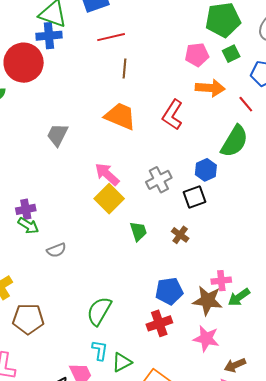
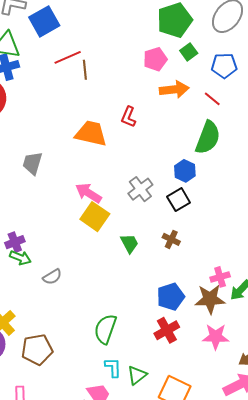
brown line: (124, 68) -> (85, 70), moved
red L-shape: (173, 115) -> (129, 117), moved, size x0.7

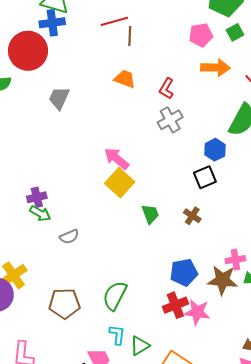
orange trapezoid: (91, 134) -> (125, 79), moved, size x0.7
gray trapezoid: (32, 163) -> (59, 98), moved
gray cross: (140, 189) -> (170, 120), moved
pink star: (216, 337) -> (197, 312), moved
brown pentagon: (37, 350) -> (64, 303), moved

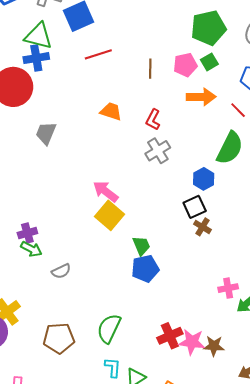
green square: (235, 32) -> (209, 62), moved
brown line: (130, 36) -> (150, 69), moved
brown cross: (192, 216) -> (202, 227), moved
blue pentagon: (184, 272) -> (145, 269), moved
brown star: (223, 280) -> (214, 346), moved, size x0.7

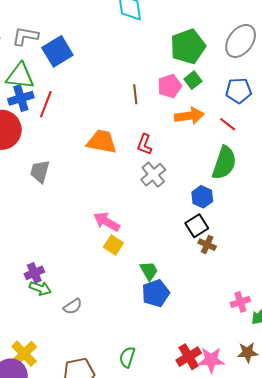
red line: (98, 54) -> (46, 104), moved, turned -44
orange trapezoid: (111, 111) -> (102, 142), size x1.4
yellow square: (110, 215) -> (113, 245), size x0.7
green semicircle: (109, 328) -> (127, 357), size x0.7
brown star: (214, 346) -> (248, 352), moved

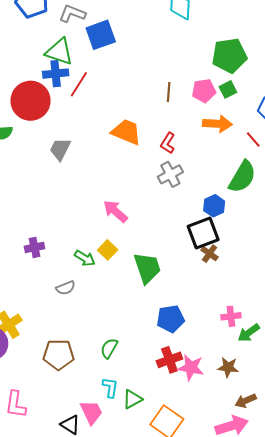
black square: (197, 226) -> (203, 233), size x1.4
yellow square: (113, 245) -> (108, 250), moved
green trapezoid: (149, 271) -> (147, 268), size x1.6
green arrow: (40, 288) -> (85, 258), moved
blue pentagon: (156, 293) -> (171, 319), moved

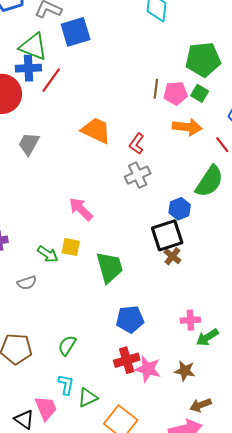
green square: (228, 89) -> (200, 93), turned -36
brown line: (169, 92) -> (156, 89), moved
yellow square: (108, 250) -> (71, 247), turned -36

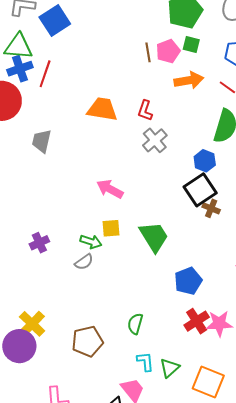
gray semicircle: (27, 283) -> (84, 262), moved

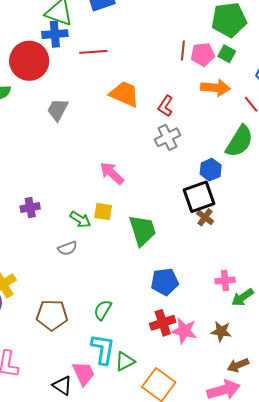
red line: (45, 74) -> (93, 52), moved, turned 52
gray semicircle: (84, 262) -> (67, 248), moved
cyan L-shape: (145, 362) -> (103, 349), size x1.5

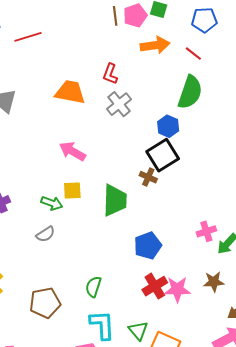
orange trapezoid: (124, 94) -> (70, 92), moved
brown cross: (205, 217) -> (148, 177), moved
green trapezoid: (142, 230) -> (115, 200), turned 32
green triangle: (125, 361) -> (138, 330), moved, turned -30

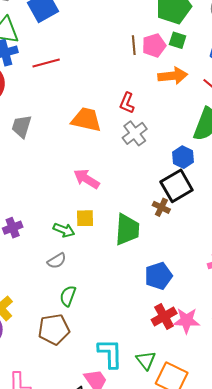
green semicircle: (93, 287) -> (68, 296), moved

